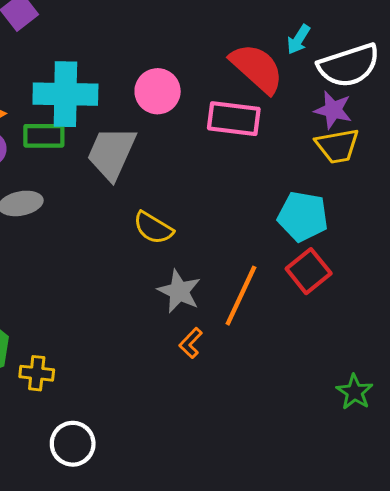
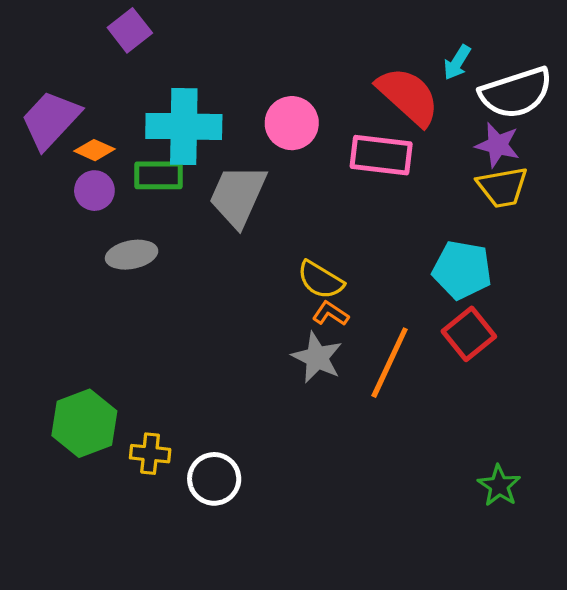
yellow semicircle: (153, 228) -> (320, 280), moved
orange L-shape: (191, 343) -> (331, 314), moved, turned 80
green star: (355, 392) -> (499, 486), moved
white circle: (73, 444) -> (214, 479), moved

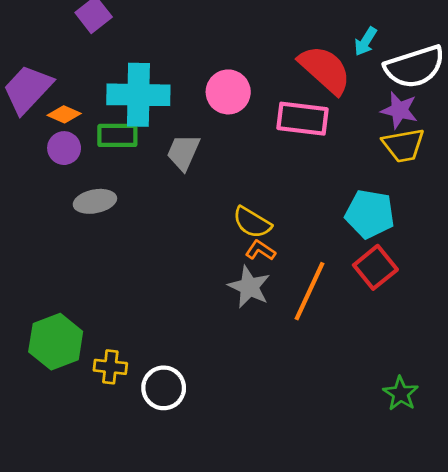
gray trapezoid: (238, 196) -> (183, 152), size x0.7

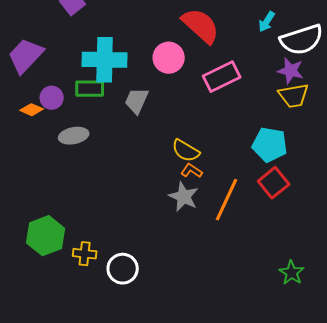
red semicircle: (325, 70) -> (201, 26), moved
orange diamond: (64, 114) -> (32, 110), moved
pink rectangle: (302, 119) -> (222, 77), turned -33

